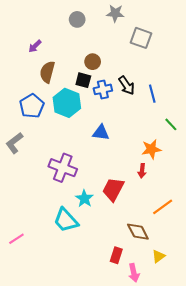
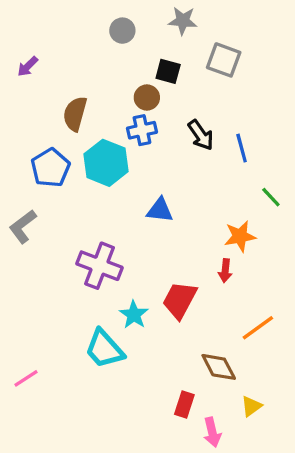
purple arrow: (35, 46) -> (28, 66), moved
black square: (83, 80) -> (168, 71), moved
blue cross: (103, 89) -> (142, 130), moved

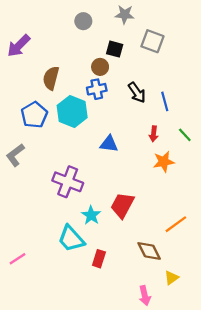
purple arrow: (28, 66) -> (19, 46), size x1.6
red arrow: (225, 271) -> (154, 134), moved
red rectangle: (184, 404) -> (99, 259), moved

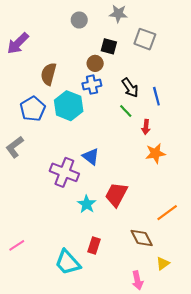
green line: (185, 135) -> (126, 111), moved
blue triangle: (109, 144) -> (91, 157), moved, turned 30
cyan trapezoid: (71, 239) -> (68, 262), moved

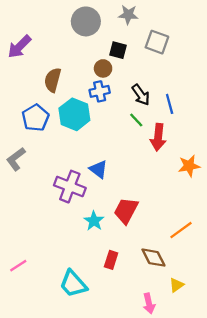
gray circle: (79, 20) -> (86, 21), size x1.6
red arrow: (146, 127) -> (158, 137), size x1.6
orange star: (155, 153) -> (189, 166), moved
red rectangle: (94, 245) -> (111, 260), moved

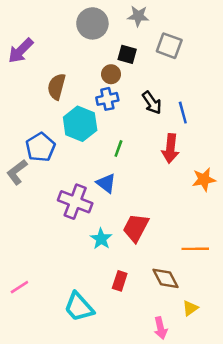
blue pentagon: (35, 118) -> (40, 147), moved
green line: (136, 120) -> (118, 148), moved, turned 63
orange line: (181, 230) -> (195, 249), turned 35

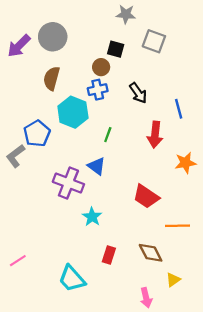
gray circle: (92, 23) -> (53, 37), moved
blue line: (183, 113) -> (179, 109), moved
red trapezoid: (136, 228) -> (146, 196), moved, turned -84

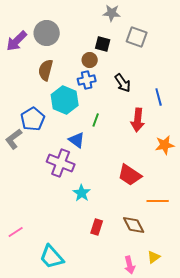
blue triangle: (97, 166) -> (77, 140), moved
cyan trapezoid: (72, 279) -> (52, 257), moved
yellow triangle: (173, 280) -> (154, 257), moved

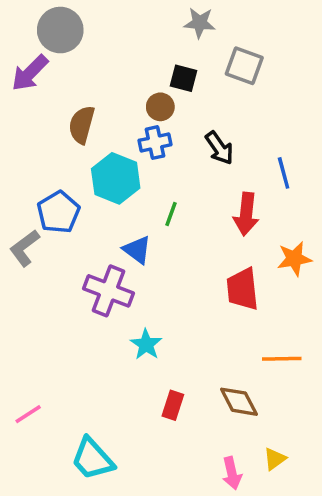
gray circle: (47, 33) -> (60, 30), moved
red trapezoid: (130, 175) -> (242, 289), moved, turned 50

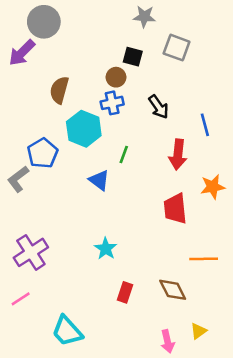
purple cross: (108, 291) -> (31, 252), moved, turned 36

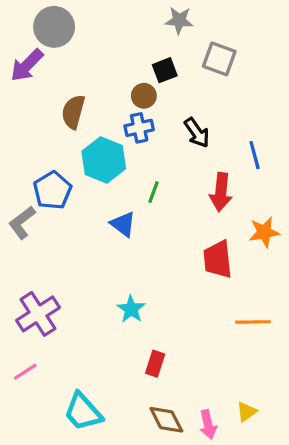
black square: (133, 57) -> (165, 70), turned -36
brown diamond: (173, 290) -> (166, 420), moved

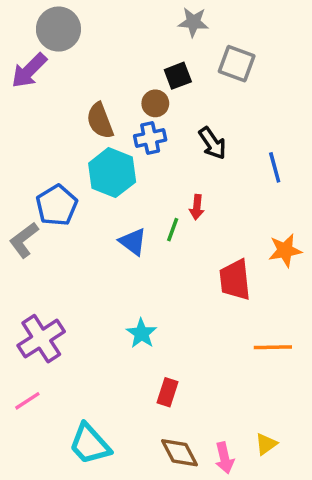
brown semicircle: (73, 112) -> (100, 121), moved, turned -36
green line: (153, 192) -> (173, 230), moved
red arrow: (221, 192) -> (197, 207), moved, size x0.6

